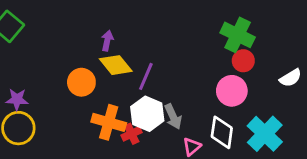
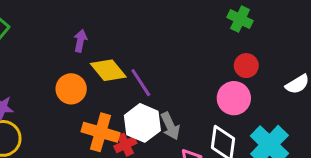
green cross: (238, 35) -> (240, 19), moved, size x0.7
purple arrow: (107, 41) -> (80, 41), moved
purple line: (146, 76) -> (141, 83), turned -56

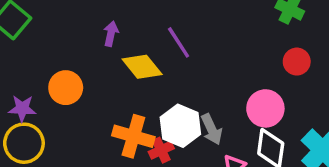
purple line: (141, 83) -> (179, 42), moved
orange circle: (71, 89) -> (66, 88), moved
pink circle: (234, 98) -> (265, 108), moved

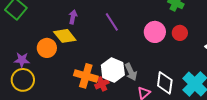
yellow diamond: (142, 67) -> (65, 36), moved
pink circle: (265, 108) -> (155, 32), moved

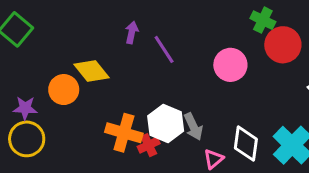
purple arrow: (73, 17) -> (132, 32), moved
red circle: (180, 33) -> (283, 45), moved, size x1.5

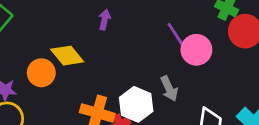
purple line: (164, 49) -> (176, 35), moved
gray arrow: (193, 127) -> (169, 89), moved

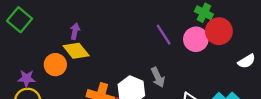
purple arrow: (104, 20) -> (75, 31), moved
pink circle: (196, 50) -> (196, 39), moved

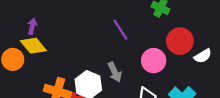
red circle: (219, 31) -> (180, 41), moved
pink circle: (196, 39) -> (154, 61), moved

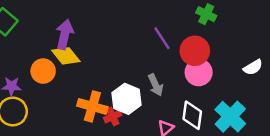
purple arrow: (32, 26) -> (65, 34), size x1.6
red circle: (180, 41) -> (195, 51), moved

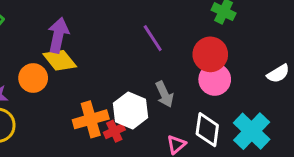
purple line: (162, 38) -> (153, 38), moved
orange cross: (92, 106) -> (91, 119), turned -32

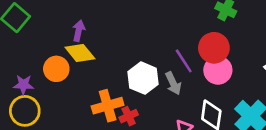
purple arrow: (58, 35) -> (79, 31), size x0.7
purple line: (153, 38) -> (184, 61), moved
white hexagon: (131, 110) -> (143, 78), moved

